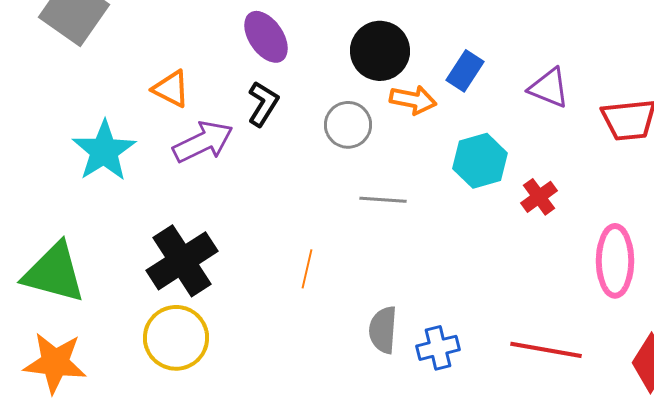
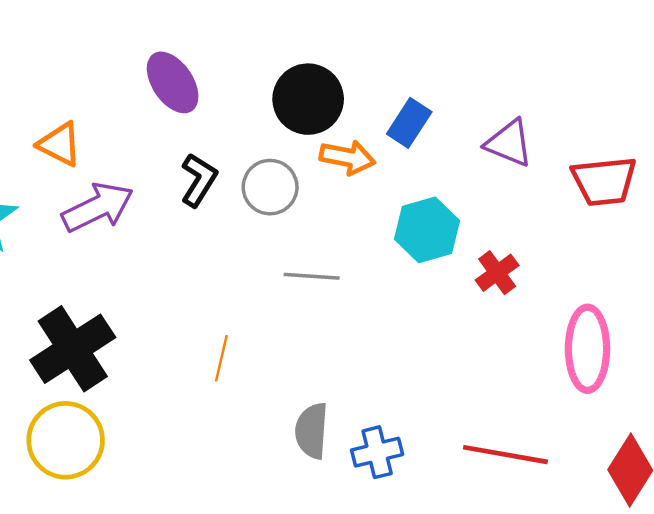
black L-shape: (263, 104) -> (199, 180), moved

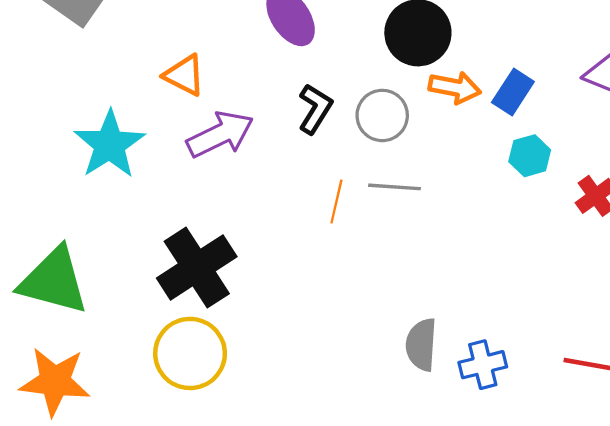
blue rectangle: (409, 123) -> (513, 92), moved
cyan hexagon: (427, 230) -> (530, 156), size x0.7
gray line: (312, 276) -> (394, 187), moved
orange line: (221, 358) -> (336, 202), moved

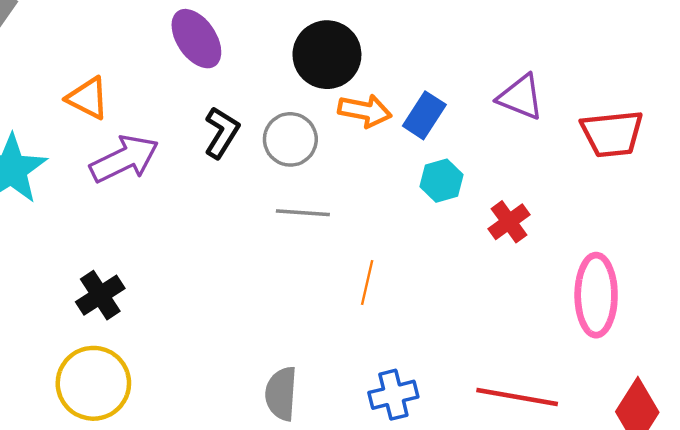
orange line: (336, 202) -> (367, 283), moved
black cross: (197, 267) -> (100, 295), size x0.6
gray semicircle: (421, 345) -> (281, 394), moved

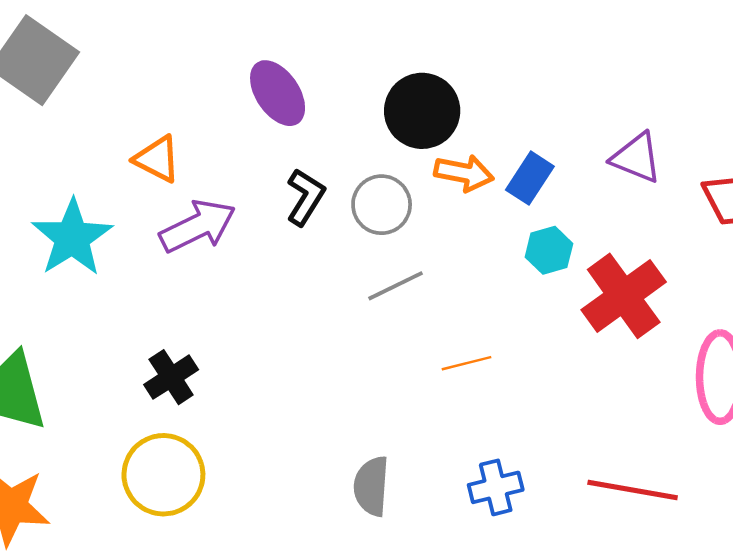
gray line: (303, 213) -> (395, 286), turned -30
red cross: (509, 222) -> (624, 296), size x1.8
orange line: (367, 283) -> (466, 363), turned 63

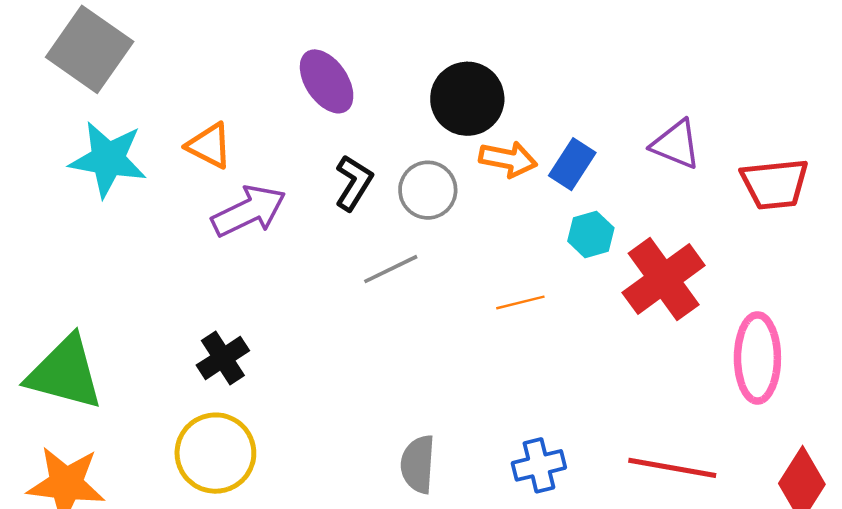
cyan star: (72, 238) -> (108, 159), moved, turned -30
gray line: (395, 286) -> (391, 269), moved
orange line: (466, 363) -> (520, 302), moved

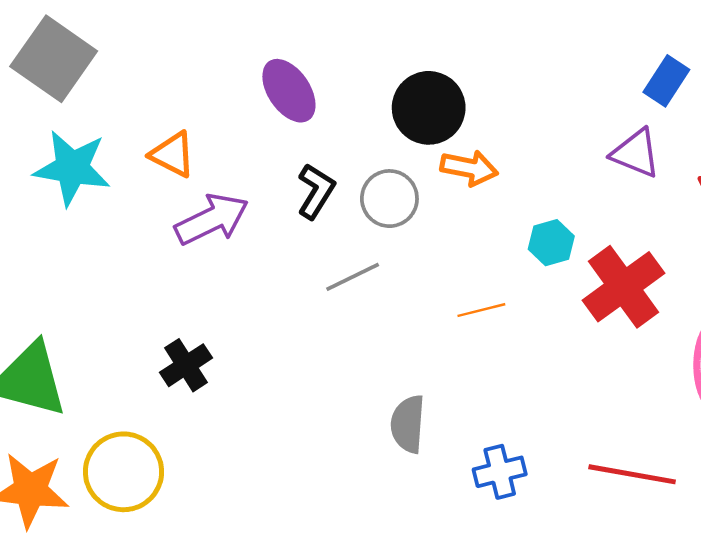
blue rectangle: (572, 164) -> (666, 81), moved
yellow circle: (215, 453) -> (124, 472), moved
gray semicircle: (418, 464) -> (408, 424), moved

